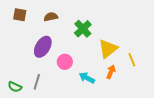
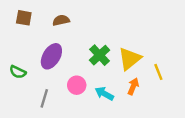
green cross: (83, 29) -> (100, 55), moved
pink circle: (65, 62) -> (77, 85), moved
green semicircle: (15, 87) -> (18, 72), moved

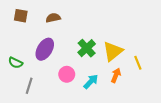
cyan arrow: (104, 94) -> (91, 82), turned 105
gray line: (44, 98) -> (29, 86), moved

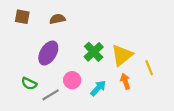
green semicircle: (15, 63) -> (29, 84), moved
orange arrow: (116, 75) -> (125, 81), turned -40
gray line: (29, 86) -> (51, 95), moved, turned 42

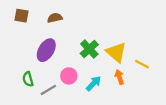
yellow triangle: (122, 55) -> (116, 52), turned -40
yellow line: (149, 68) -> (142, 64), turned -40
green semicircle: (29, 84) -> (28, 79), turned 48

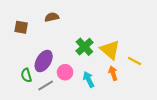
brown square: (22, 16) -> (21, 27), moved
purple ellipse: (46, 50) -> (44, 61), moved
cyan arrow: (94, 83) -> (89, 79), turned -70

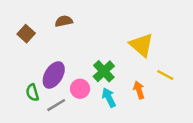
brown square: (21, 27) -> (26, 34), turned 32
green cross: (84, 47) -> (104, 71), moved
yellow triangle: (110, 50) -> (141, 45), moved

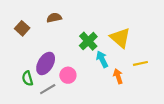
green cross: (104, 71) -> (88, 41), moved
yellow line: (165, 75) -> (140, 63), turned -40
cyan arrow: (109, 98) -> (102, 59), moved

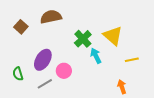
brown semicircle: (54, 18) -> (51, 17), size x1.5
orange arrow: (118, 76) -> (122, 87), moved
green semicircle: (27, 78) -> (18, 74), moved

